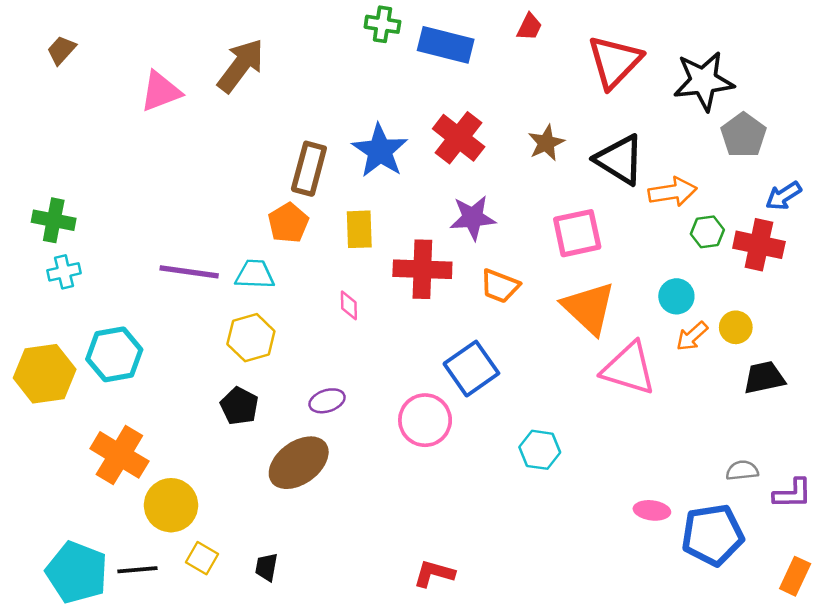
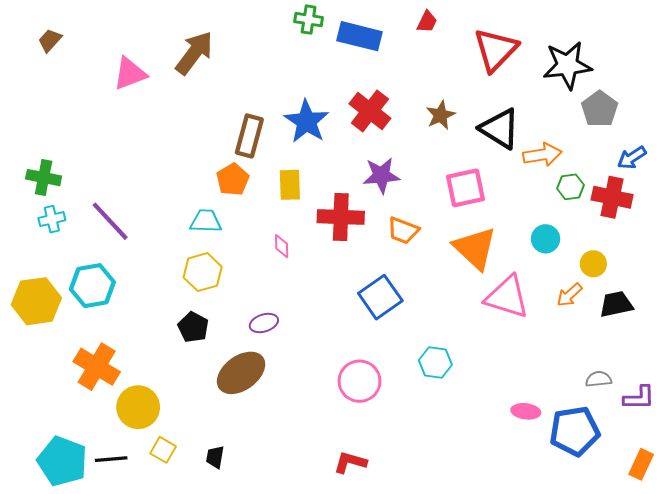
purple line: (189, 272) -> (110, 221), moved, turned 39
orange arrow: (692, 336) -> (569, 295), moved
pink circle: (425, 420) -> (360, 381), moved

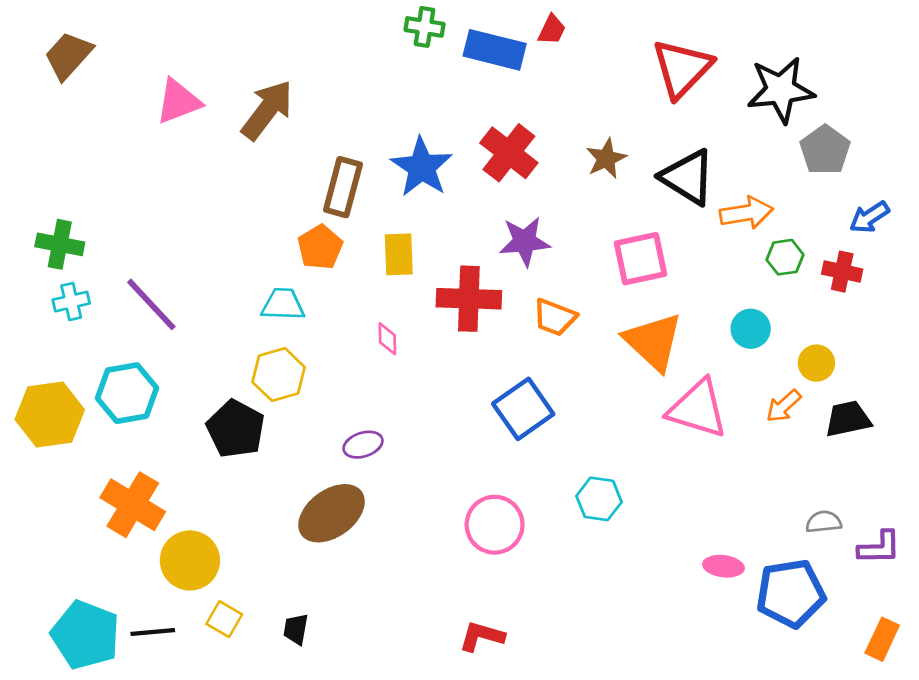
red trapezoid: (427, 22) -> (552, 30), moved
brown trapezoid: (50, 40) -> (68, 56), size x1.5
brown arrow: (194, 53) -> (267, 110), moved
red cross: (612, 197) -> (842, 272), size x0.7
black pentagon: (193, 327) -> (236, 429), moved, size x1.4

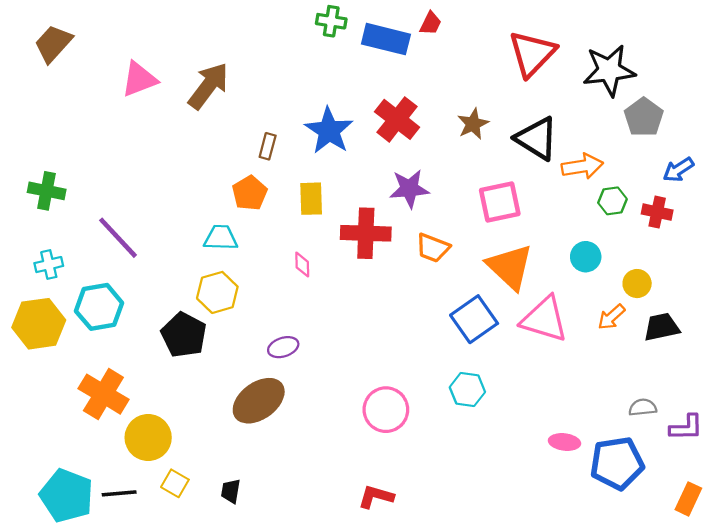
brown rectangle: (343, 187) -> (268, 146), size x0.6
cyan cross: (71, 302) -> (49, 265), moved
blue square: (523, 409) -> (474, 319), moved

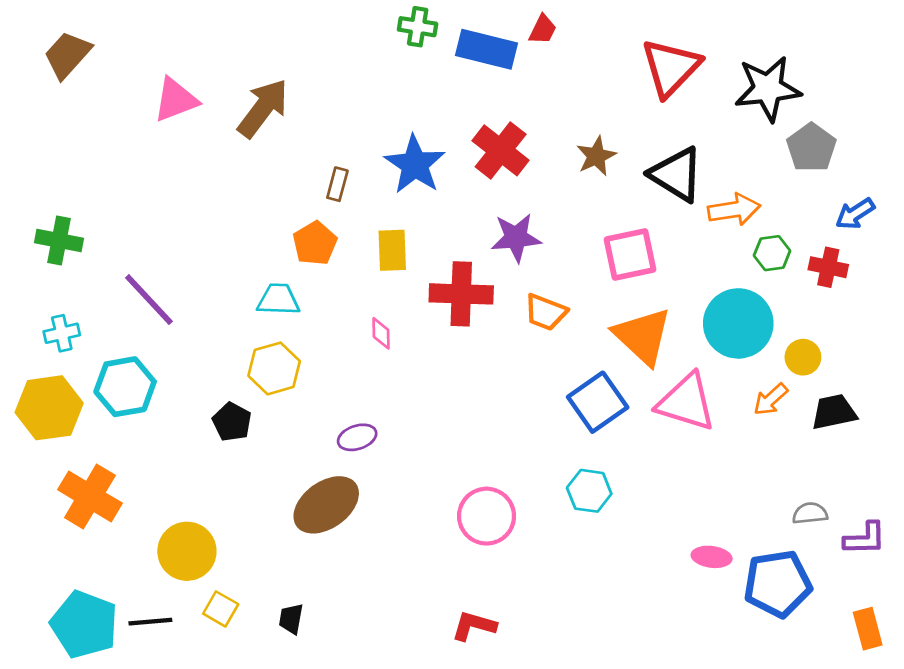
cyan circle: (586, 257) -> (738, 323), size x1.8
black pentagon: (184, 335) -> (232, 422), size x0.7
orange cross: (103, 394) -> (90, 496), moved
orange rectangle: (688, 499) -> (868, 629), turned -40

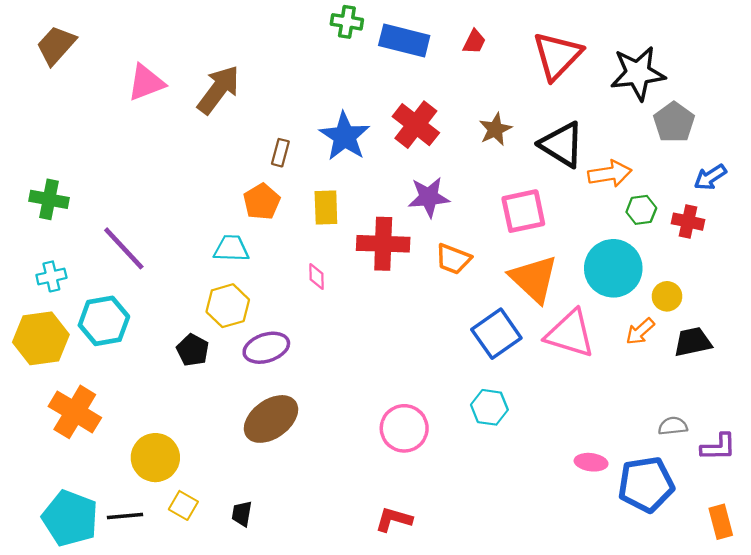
red trapezoid: (543, 29) -> (474, 42), moved
purple ellipse: (357, 437) -> (266, 348), moved, size x1.4

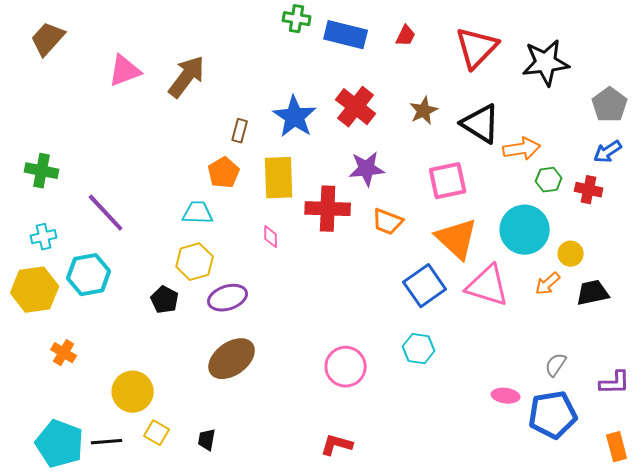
gray pentagon: (674, 122) -> (610, 105), moved
yellow rectangle: (326, 208) -> (279, 178), size x1.4
orange cross: (75, 412) -> (64, 353), size x0.6
gray semicircle: (673, 426) -> (556, 365), moved, turned -50

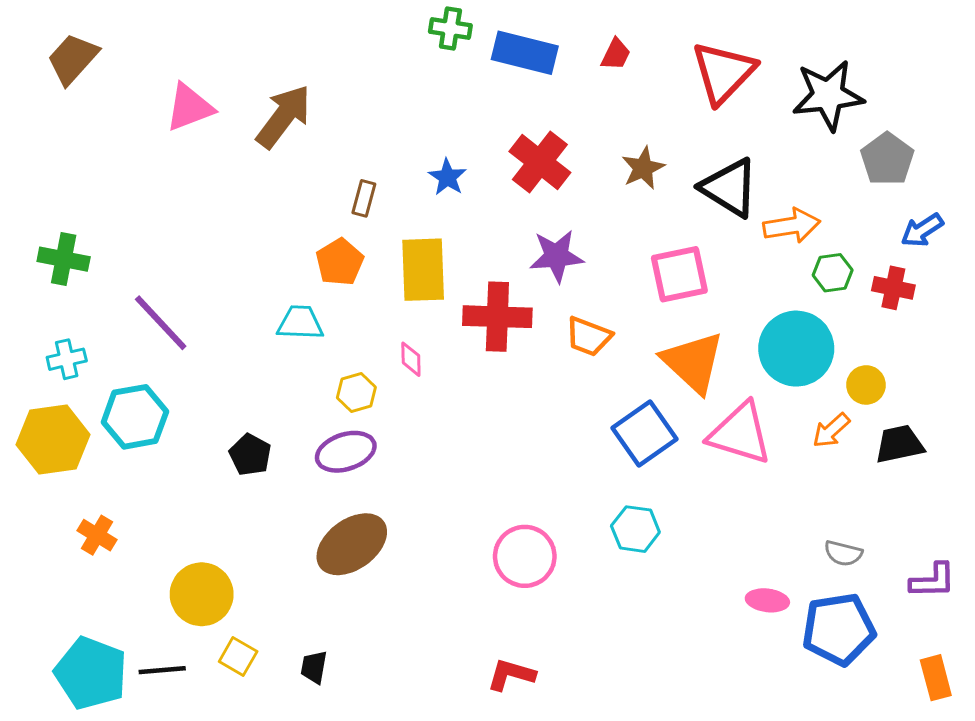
gray pentagon: (610, 105) -> (887, 159), moved
blue star: (295, 117) -> (447, 177), size x0.6
yellow hexagon: (195, 262) -> (356, 393), moved, size x0.7
gray semicircle: (556, 365) -> (843, 553), turned -110

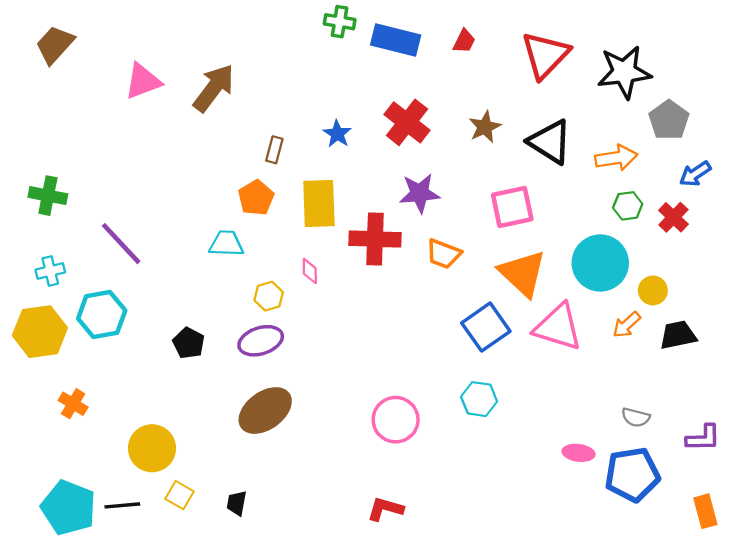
orange arrow: (792, 226) -> (616, 158), moved
red cross: (893, 288) -> (673, 217), turned 32

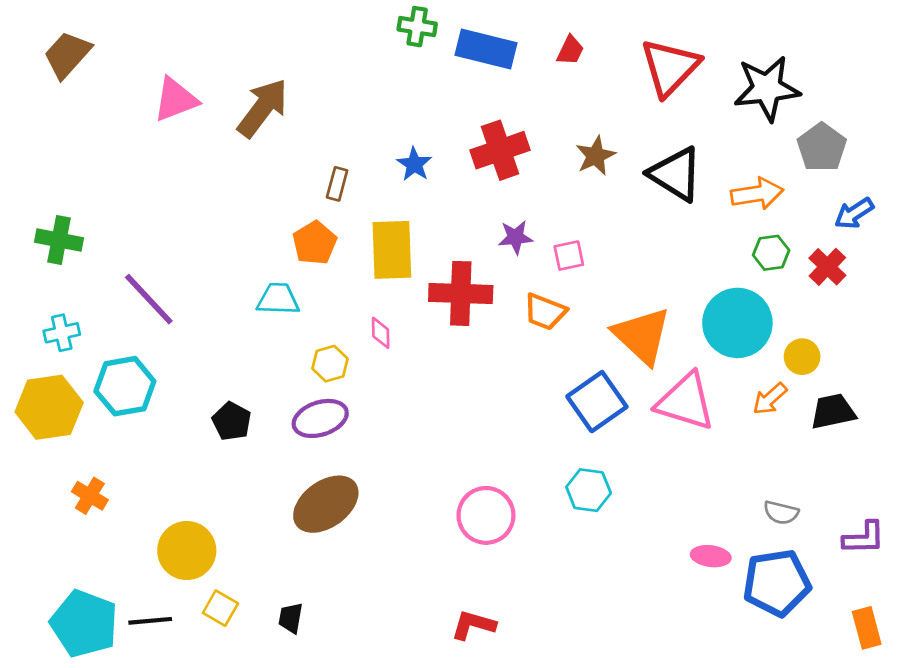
red cross: (407, 122) -> (500, 150), turned 33
purple star: (420, 193) -> (515, 237), size x0.7
pink square: (512, 207) -> (569, 256), moved, size x0.6

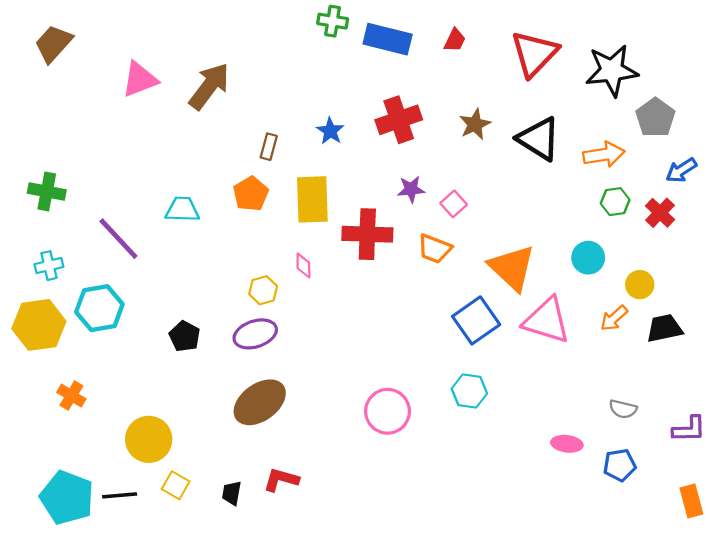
pink square: (569, 256) -> (454, 204), turned -30
cyan trapezoid: (278, 299) -> (182, 209), moved
cyan circle: (737, 323) -> (588, 258), size x0.6
blue pentagon: (777, 583) -> (620, 465), size x0.6
red L-shape: (473, 625) -> (281, 480), moved

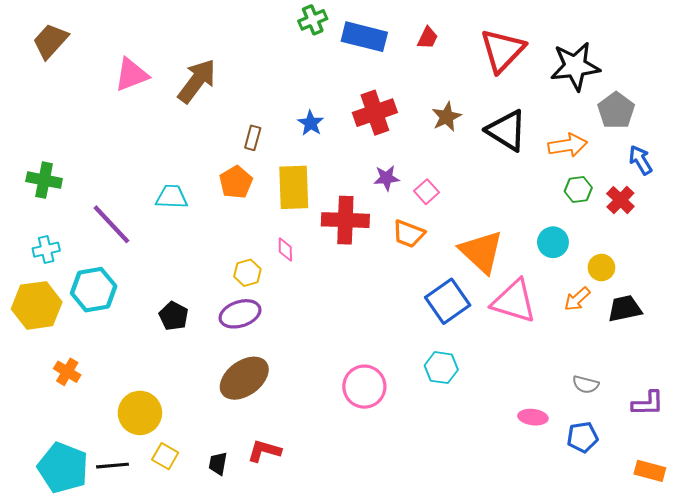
green cross: (333, 21) -> (313, 20), turned -32
blue arrow: (681, 170) -> (640, 160), turned 92
orange rectangle: (691, 501) -> (650, 471), turned -60

